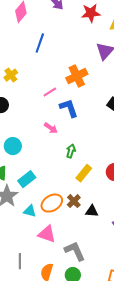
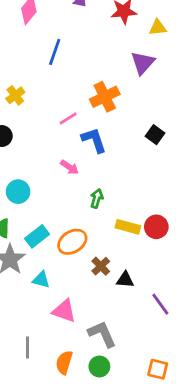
yellow rectangle: (84, 173) -> (128, 227), moved, turned 66
orange ellipse: (52, 203) -> (72, 242), moved

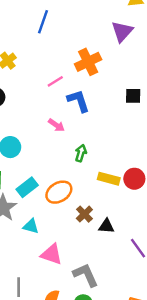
black square: (155, 135) -> (133, 96), turned -35

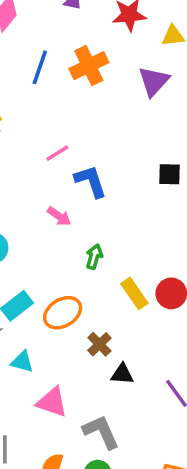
orange cross: (88, 62) -> (89, 66), moved
yellow rectangle: (109, 179) -> (134, 293), turned 40
black triangle: (106, 226) -> (122, 374), moved

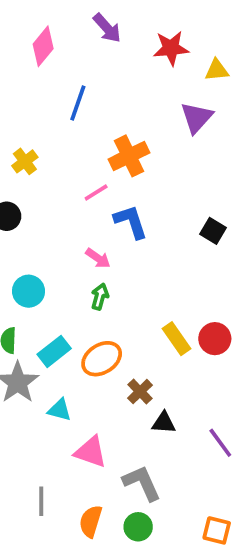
orange cross: (89, 66) -> (129, 156), moved
black square: (170, 174) -> (213, 231), moved, turned 30
green arrow: (94, 257) -> (100, 297), moved

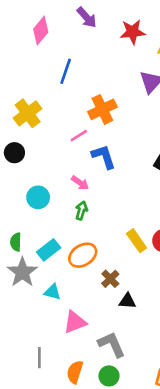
yellow cross: (25, 161) -> (28, 113), size x1.5
cyan circle: (29, 291) -> (38, 197), moved
pink triangle: (91, 452) -> (75, 322), turned -40

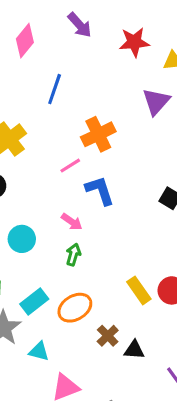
black triangle: (127, 301) -> (134, 350), moved

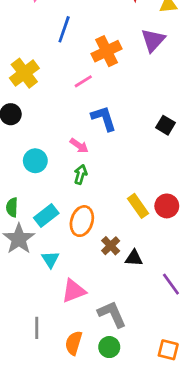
orange cross: (98, 134) -> (107, 51), moved
pink line: (70, 166) -> (83, 81), moved
orange ellipse: (75, 308) -> (82, 221), turned -40
cyan triangle: (39, 351) -> (50, 259), turned 42

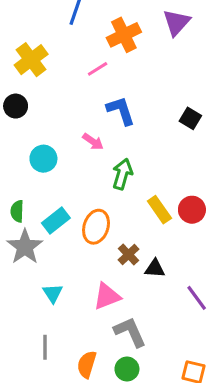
green arrow: (80, 174) -> (122, 174), moved, size x1.4
cyan triangle: (50, 259) -> (53, 293), moved
pink triangle: (74, 291) -> (107, 296), moved

